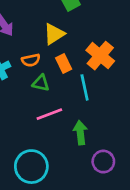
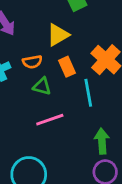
green arrow: (80, 133) -> (102, 141), moved

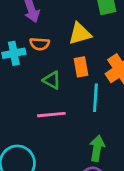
orange semicircle: (32, 62) -> (40, 44), moved

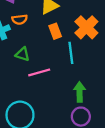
green triangle: (52, 80) -> (23, 54), moved

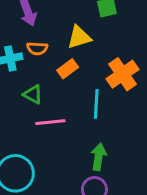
orange rectangle: (55, 31) -> (68, 69), moved, turned 64

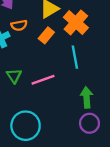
orange cross: (123, 74) -> (76, 23), moved
green triangle: (33, 94) -> (14, 76), moved, turned 42

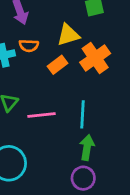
cyan line: (75, 57) -> (83, 114), moved

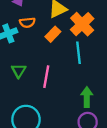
cyan line: (83, 114) -> (78, 53), moved
pink line: (41, 115) -> (46, 77), turned -65

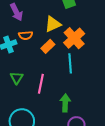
green arrow: (87, 97) -> (65, 103), moved

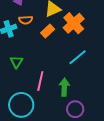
cyan line: (70, 63) -> (77, 57), moved, turned 54
pink line: (41, 84) -> (40, 81), moved

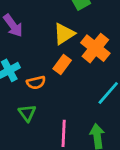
orange semicircle: (26, 20) -> (36, 83), moved

